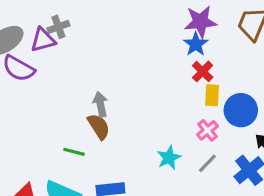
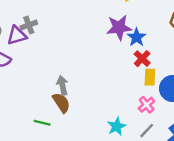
purple star: (200, 22) -> (119, 28), moved

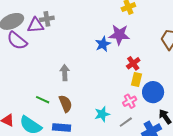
blue star: (136, 37) -> (103, 44), moved
brown semicircle: (61, 103) -> (65, 104), moved

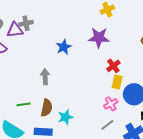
blue star: (103, 44) -> (64, 47), moved
green line: (43, 100) -> (24, 104), turned -32
brown semicircle: (65, 104) -> (47, 108), turned 36
cyan star: (102, 114) -> (65, 117), moved

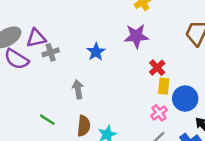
gray cross: (26, 23) -> (51, 52), moved
green line: (24, 104) -> (47, 120), moved, turned 48

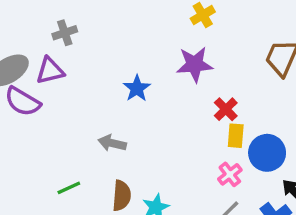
gray cross: (51, 52) -> (65, 33), moved
gray arrow: (78, 89) -> (112, 143), turned -66
green line: (47, 120) -> (69, 188), turned -56

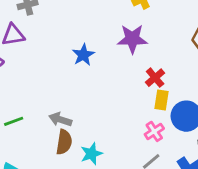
gray arrow: (112, 143) -> (60, 119), moved
green line: (69, 188) -> (14, 121), moved

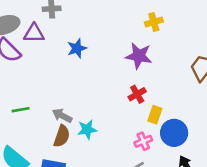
blue star: (83, 55) -> (77, 48), moved
red cross: (155, 78) -> (137, 94), moved
cyan star: (91, 154) -> (87, 129), moved

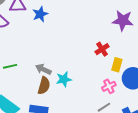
blue star: (77, 48) -> (40, 14), moved
purple star: (139, 56) -> (123, 21), moved

